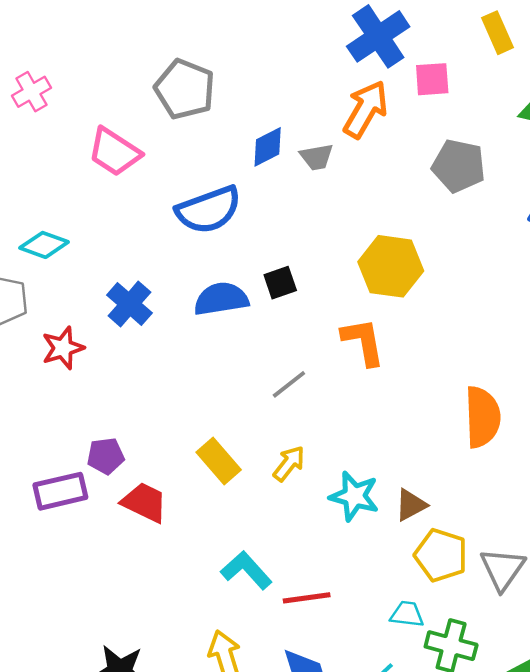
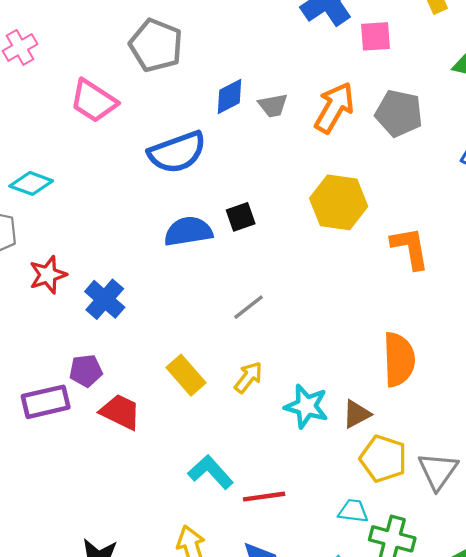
orange arrow: (366, 109) -> (334, 108), moved
blue cross: (129, 304) -> (105, 299), moved
orange L-shape: (363, 342) -> (410, 248), moved
orange semicircle: (482, 417) -> (399, 359), moved

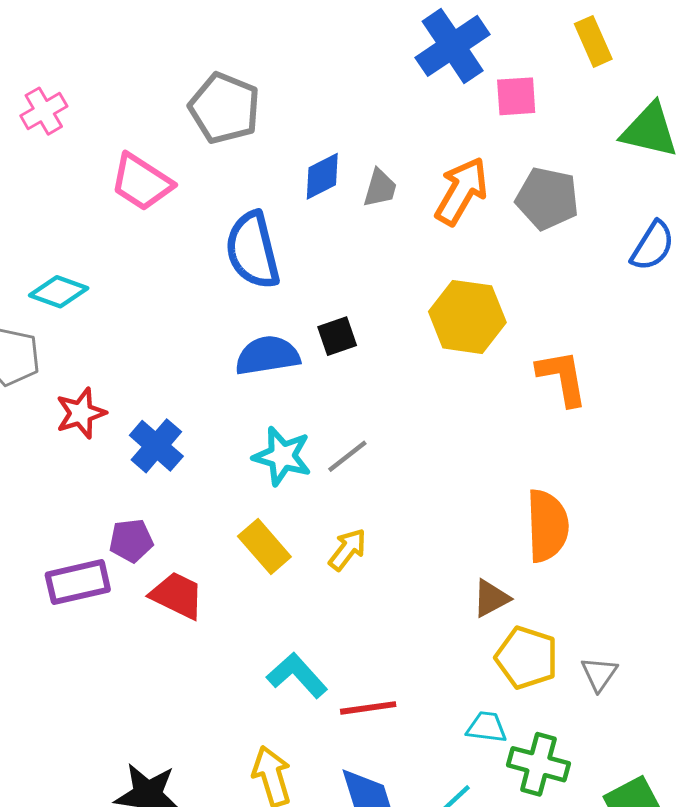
gray trapezoid: (273, 105) -> (380, 188), turned -64
blue semicircle: (177, 152) -> (253, 250), turned 96
cyan star: (306, 406) -> (282, 456), moved
gray triangle: (438, 471) -> (599, 674), size x0.7

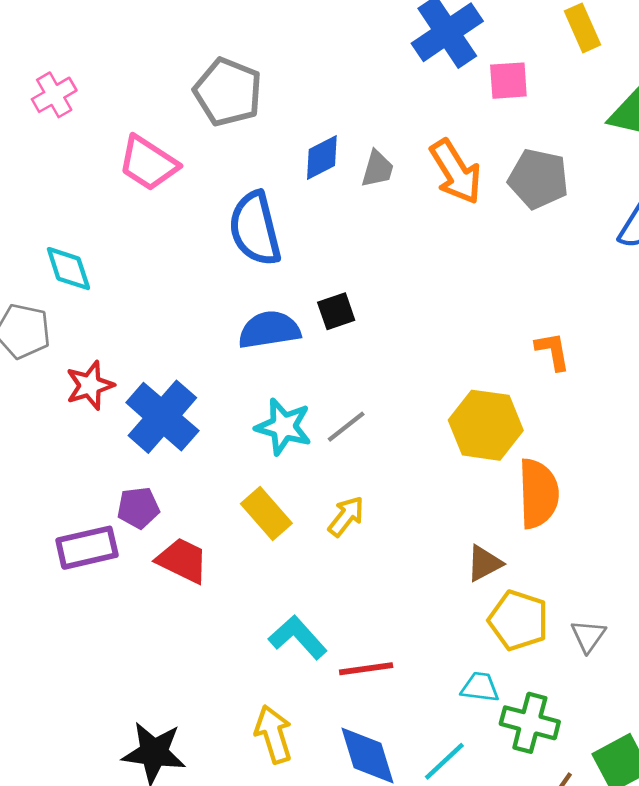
orange arrow: (461, 191) -> (456, 172), turned 118
cyan diamond: (59, 292) -> (68, 269), turned 52
yellow hexagon: (467, 317) -> (486, 425), moved
orange L-shape: (562, 378) -> (553, 351), size x0.7
blue cross: (156, 446) -> (162, 417), size x1.4

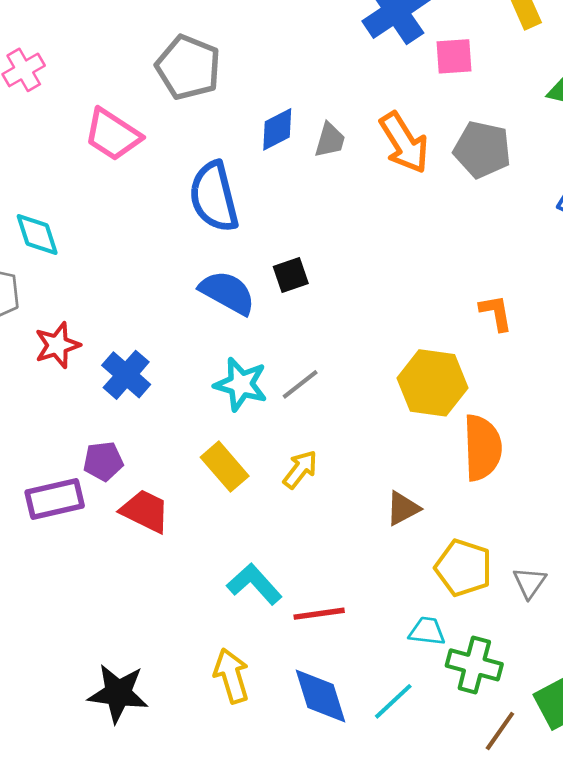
blue semicircle: (269, 330) -> (227, 293), turned 38
blue cross: (162, 417) -> (126, 375), size x0.7
brown triangle: (484, 563) -> (403, 508), moved

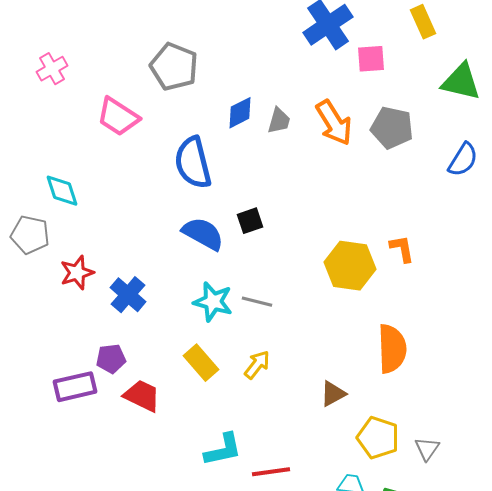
yellow hexagon: (432, 383) -> (350, 266), moved
gray line: (300, 384) -> (257, 302), turned 52
cyan L-shape: (254, 584) -> (223, 450), turned 120

